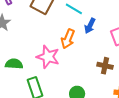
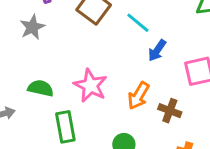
orange arrow: (68, 39) -> (139, 96), moved

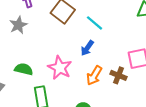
blue arrow: (157, 50) -> (87, 48), moved
brown cross: (170, 111) -> (118, 75), moved

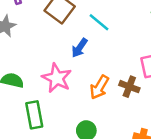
blue arrow: (87, 48) -> (79, 48), moved

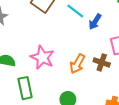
blue arrow: (79, 48) -> (95, 22), moved

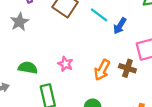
pink star: (42, 57) -> (65, 64), size x0.6

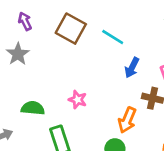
blue arrow: (120, 26) -> (132, 68), moved
orange arrow: (102, 70) -> (127, 120), moved

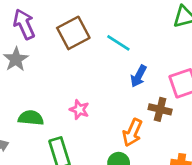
purple arrow: (25, 21) -> (24, 24), size x1.5
brown square: (71, 29) -> (73, 33), turned 32

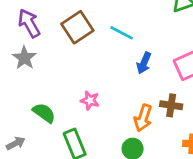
brown cross: (160, 109) -> (171, 105), moved
green semicircle: (31, 118) -> (44, 113), turned 35

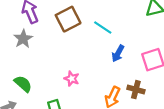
green semicircle: (44, 113) -> (23, 84), moved

